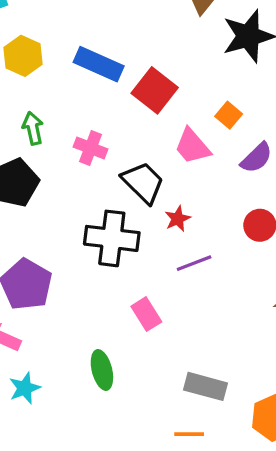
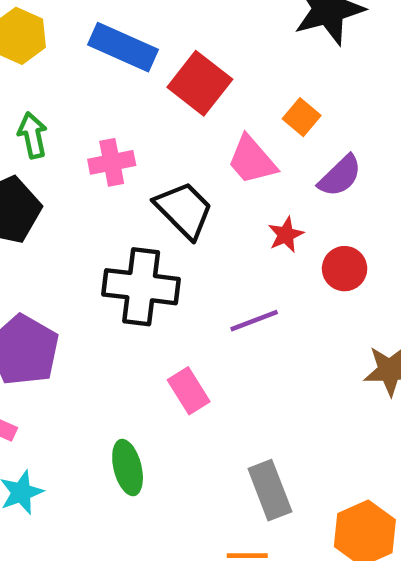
pink cross: (90, 148) -> (112, 162), turned -32
red star: (178, 219) -> (286, 235), moved
gray rectangle: (206, 386) -> (270, 490), turned 54

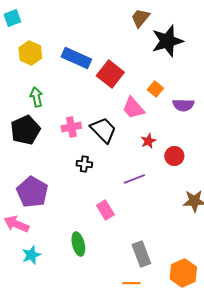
pink cross: (112, 162) -> (71, 127), moved
purple semicircle: (340, 176) -> (183, 105), moved, turned 45
black cross: (141, 287) -> (84, 164), size x0.5

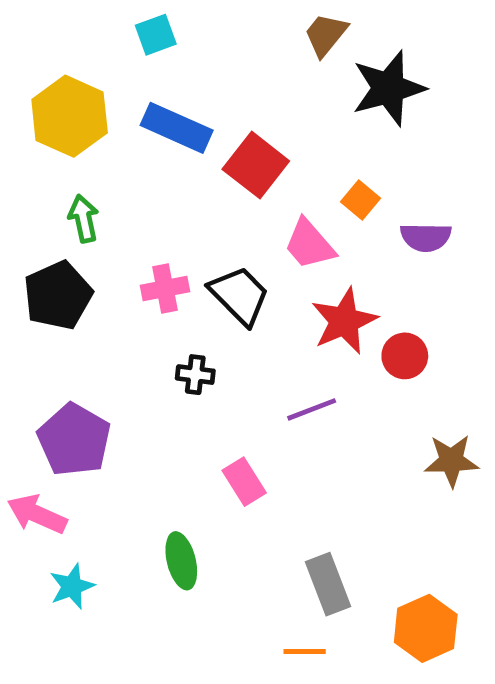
cyan square: (12, 18) -> (156, 35), moved
yellow hexagon: (30, 53) -> (70, 116), size x1.4
red star: (148, 141) -> (344, 321), size x1.8

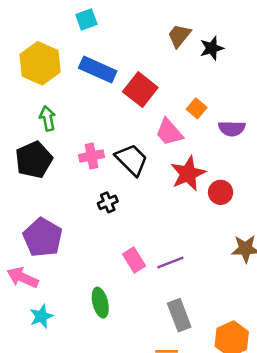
brown trapezoid: (326, 35) -> (179, 36), moved
black star: (388, 88) -> (212, 48), size x0.6
black cross: (195, 375) -> (108, 202), turned -30
purple line: (312, 409) -> (170, 262), moved

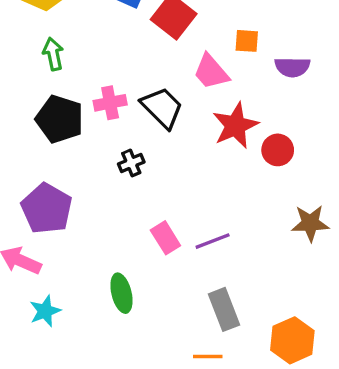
orange square: (197, 108) -> (247, 41), turned -36
black pentagon: (34, 160) -> (60, 119), moved, turned -30

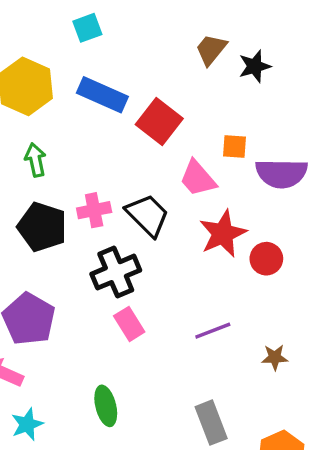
purple semicircle: (292, 67) -> (281, 173), size x1.4
black cross: (131, 163) -> (116, 272), size x1.8
brown star: (310, 223) -> (275, 357), moved, size x0.7
pink rectangle: (165, 238) -> (129, 324), moved
purple line: (213, 241) -> (213, 331), moved

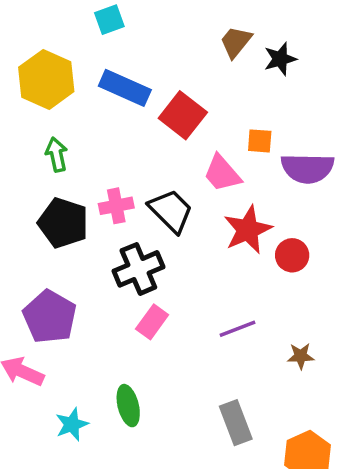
pink rectangle: (129, 324) -> (152, 322), turned 68
cyan star: (27, 424) -> (72, 424), moved

